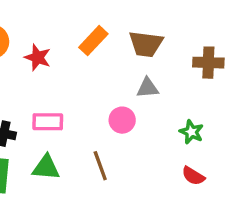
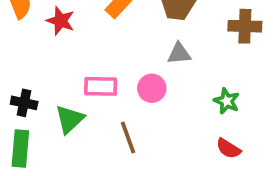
pink rectangle: (48, 122) -> (101, 86), moved
green triangle: (46, 167) -> (70, 119), moved, turned -48

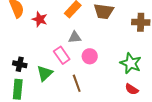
gray triangle: (179, 54) -> (75, 37), moved
pink rectangle: (101, 86) -> (62, 55), turned 54
green star: (227, 101) -> (131, 63), size x1.5

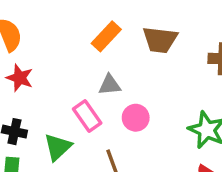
red star: (40, 19) -> (20, 78), moved

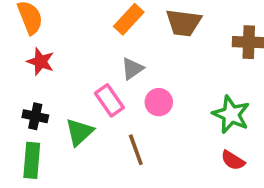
gray triangle: (110, 85) -> (132, 69), turned -30

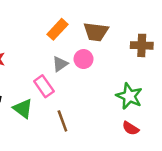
pink circle: (159, 102) -> (84, 59), moved
green triangle: (79, 132) -> (23, 109), turned -40

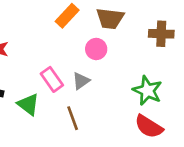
gray triangle: (60, 64) -> (81, 81), moved
red semicircle: (131, 128) -> (149, 127), size x1.5

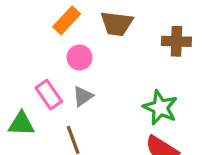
pink circle: (96, 49) -> (80, 57), moved
green triangle: (28, 104) -> (21, 124), turned -35

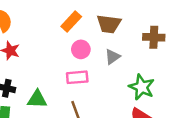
pink rectangle: (49, 95) -> (77, 77), moved, turned -60
gray triangle: (83, 96) -> (112, 57), moved

